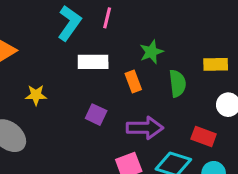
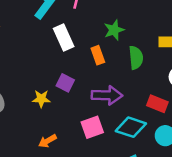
white rectangle: (93, 62) -> (64, 37), turned 65
yellow star: (36, 95) -> (41, 99), moved

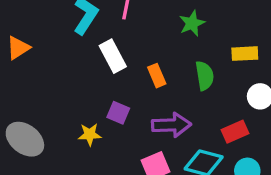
green star: (114, 30) -> (192, 23), moved
red rectangle: (157, 104) -> (235, 132), turned -42

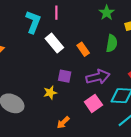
green star: (192, 23) -> (107, 13), moved
green semicircle: (205, 76) -> (112, 43), turned 30

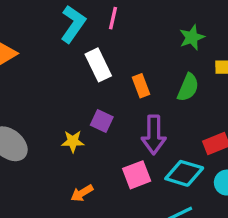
purple arrow: (98, 77) -> (154, 135), turned 90

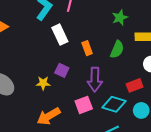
orange arrow: (82, 193) -> (49, 116), size x1.6

